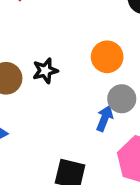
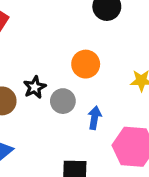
gray circle: (122, 99) -> (63, 101), moved

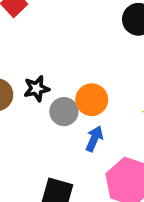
orange circle: (86, 64) -> (92, 100), moved

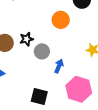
orange circle: (92, 100) -> (61, 20), moved

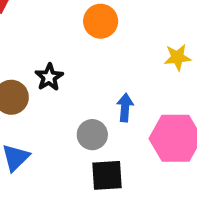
gray circle: (42, 51) -> (92, 135), moved

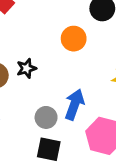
blue arrow: (125, 107) -> (74, 104), size x1.5

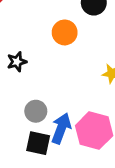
blue arrow: (74, 104) -> (61, 128), moved

